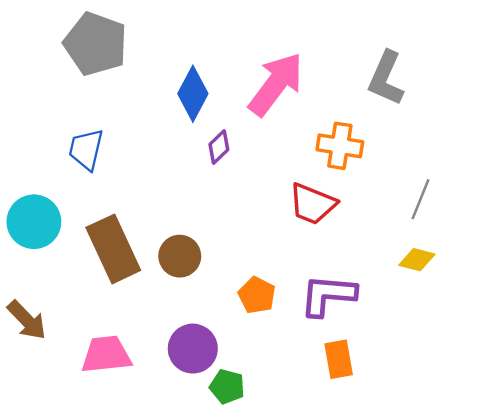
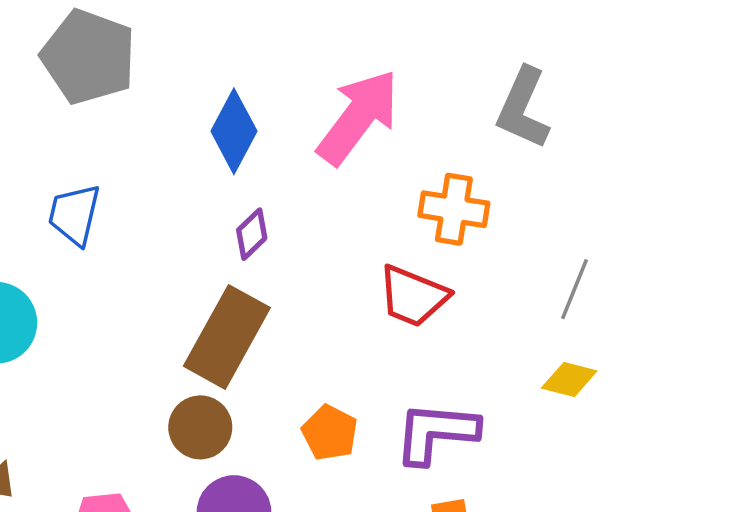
purple diamond: (219, 147) -> (252, 234), moved
brown rectangle: (113, 249) -> (227, 337), moved, turned 54
brown circle: (180, 256) -> (200, 427), moved

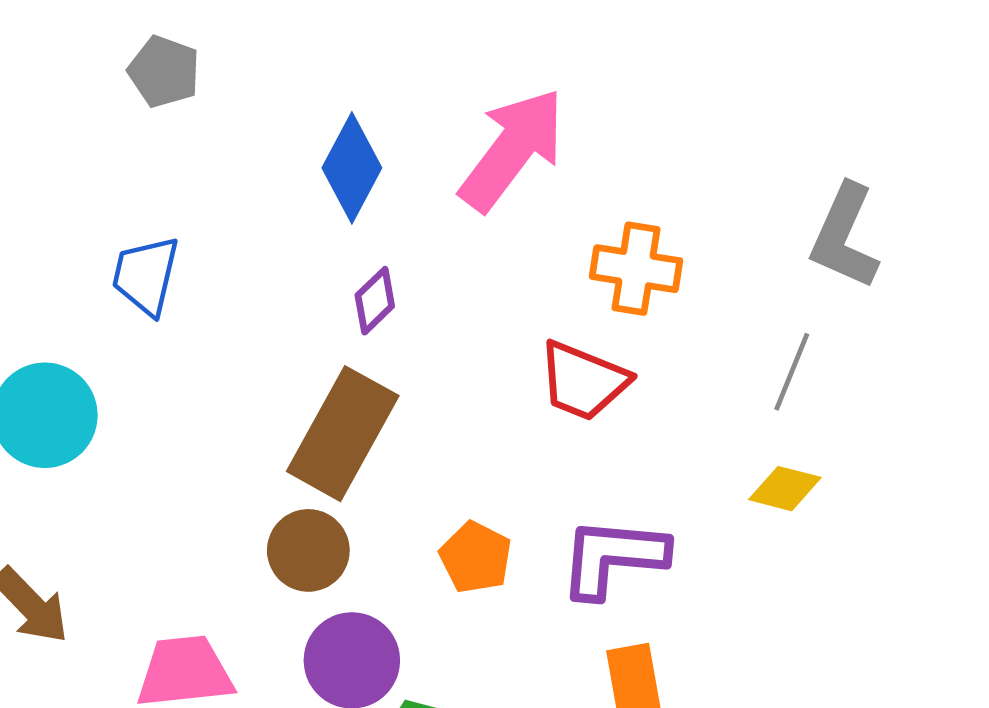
gray pentagon: (89, 57) -> (164, 72), size x0.6
gray L-shape: (523, 108) -> (844, 237), moved

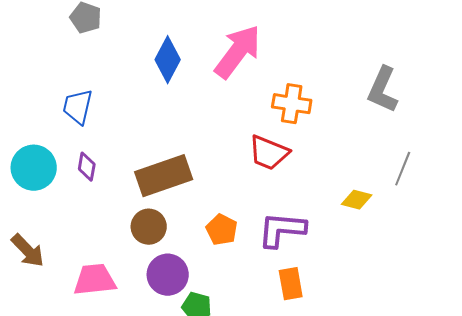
purple diamond: (375, 301) -> (87, 167), moved, turned -36
gray line: (792, 372) -> (403, 169), moved
brown rectangle: (343, 434) -> (164, 176), turned 42

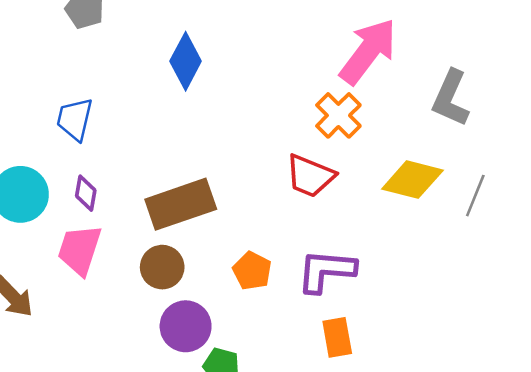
pink arrow: (238, 52) -> (368, 51), moved
orange cross: (292, 104) -> (338, 115), turned 36
yellow diamond: (357, 200) -> (412, 180), moved, size x1.6
pink trapezoid: (95, 280) -> (80, 250), moved, turned -66

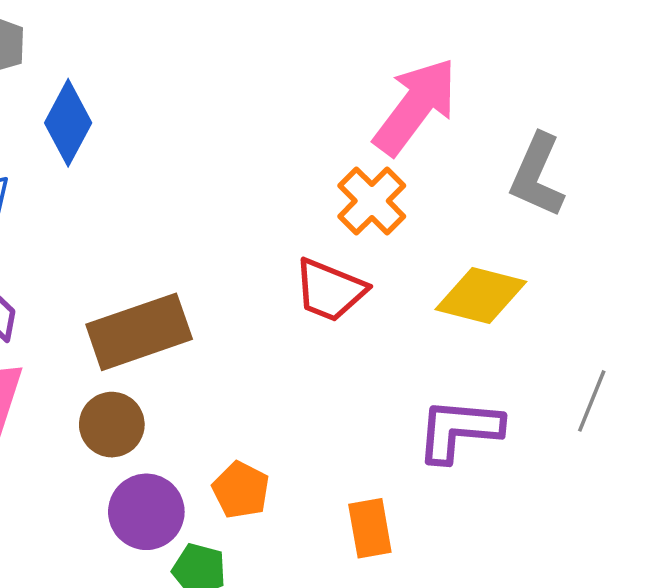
blue diamond: (186, 61) -> (68, 123), moved
gray line: (475, 196) -> (592, 401), moved
orange pentagon: (252, 271) -> (241, 490), moved
purple L-shape: (326, 271) -> (459, 430), moved

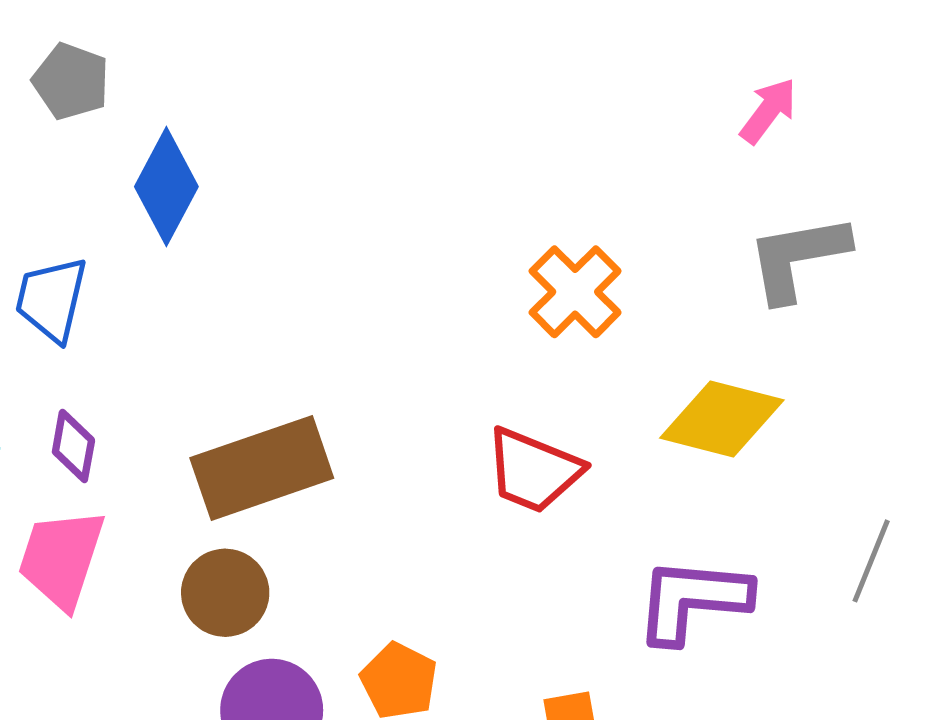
pink arrow: (415, 106) -> (768, 111), moved, size x0.5
gray L-shape: (537, 176) -> (798, 258), turned 56
red trapezoid: (330, 290) -> (533, 470), moved

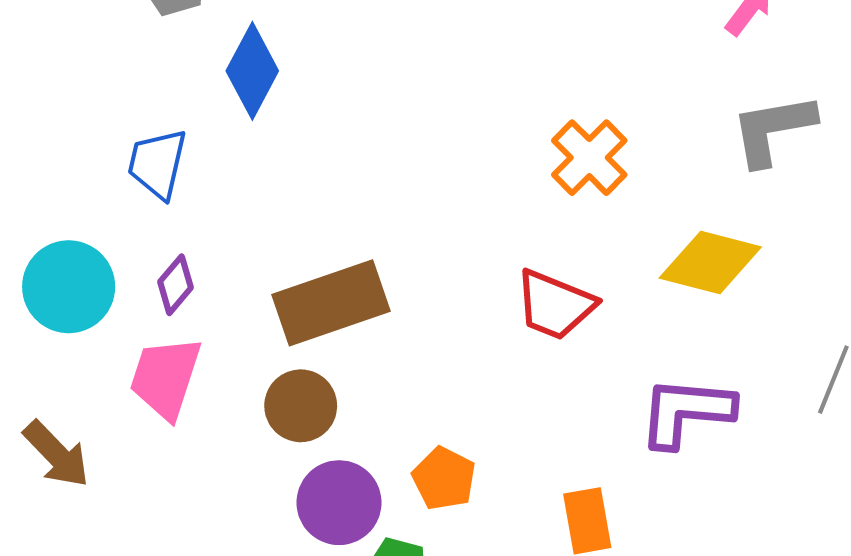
purple diamond: (73, 446) -> (176, 285), turned 30

